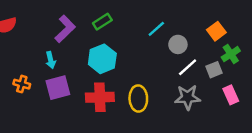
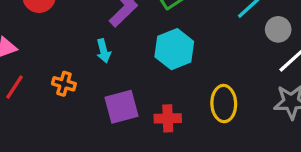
purple square: (58, 88) -> (122, 107), moved
red cross: (100, 97) -> (168, 118), moved, size x0.7

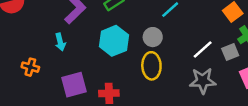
gray circle: (278, 29) -> (153, 37), moved
yellow ellipse: (224, 104) -> (151, 66), moved

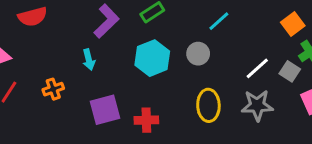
gray square: (230, 52) -> (290, 71), turned -35
yellow ellipse: (151, 66) -> (208, 105), moved
orange cross: (30, 67) -> (53, 89), turned -35

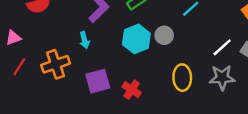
gray circle: (198, 54) -> (164, 35), moved
orange cross: (53, 89) -> (56, 64), size x1.6
red cross: (146, 120) -> (132, 90), turned 36

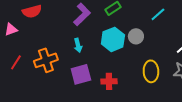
pink triangle: (13, 38) -> (11, 29), moved
cyan arrow: (84, 40) -> (78, 45), moved
red cross: (132, 90) -> (109, 81), turned -35

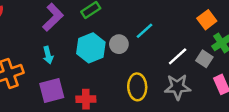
cyan line: (158, 14) -> (145, 31), moved

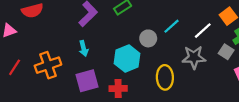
cyan hexagon: (91, 48) -> (127, 58), moved
white line: (178, 56) -> (203, 31), moved
gray star: (178, 87) -> (194, 57), moved

